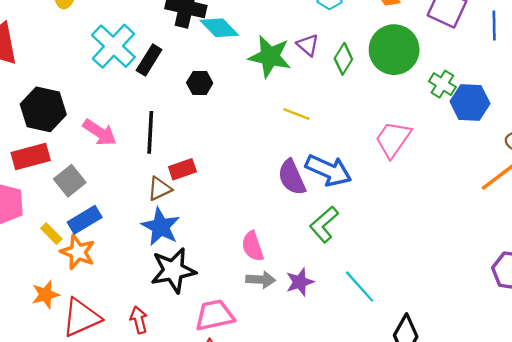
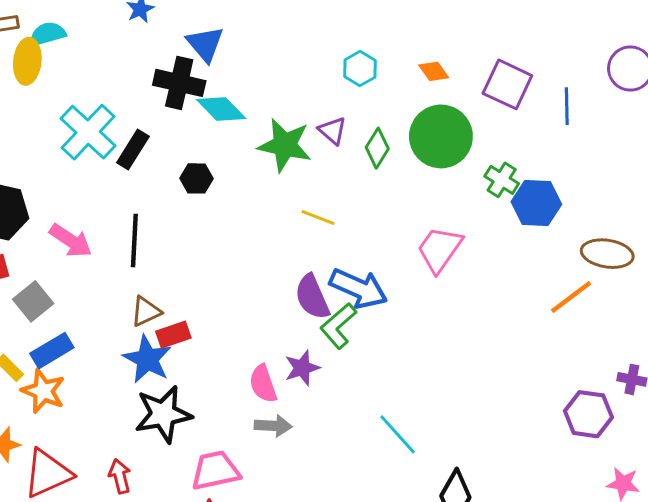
red rectangle: (182, 169) -> (173, 335), moved
green L-shape: (324, 224) -> (338, 326), moved
purple star: (300, 282) -> (302, 368), moved

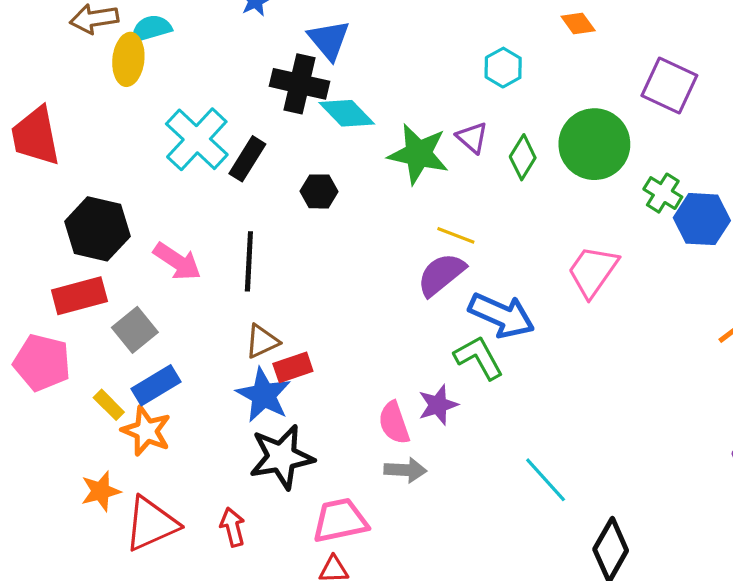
orange diamond: (434, 71) -> (578, 24), moved
purple semicircle: (312, 297) -> (441, 274), moved, turned 75
green L-shape: (338, 326) -> (479, 358), turned 102

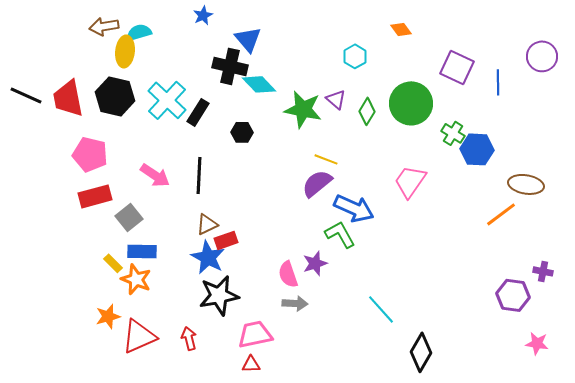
black hexagon: (97, 229) -> (115, 96), moved
pink pentagon: (42, 362) -> (90, 154), moved
blue rectangle: (156, 385) -> (142, 251), turned 32

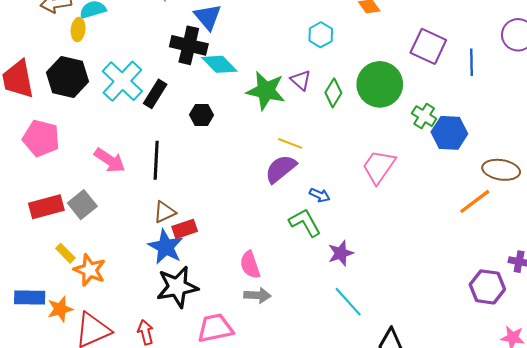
yellow ellipse: (125, 51) -> (78, 30), size x0.7
red rectangle: (95, 196) -> (46, 207), moved
blue arrow: (354, 208) -> (320, 195), size x0.5
blue rectangle: (142, 251) -> (30, 297), moved
purple star: (315, 263) -> (341, 253), moved

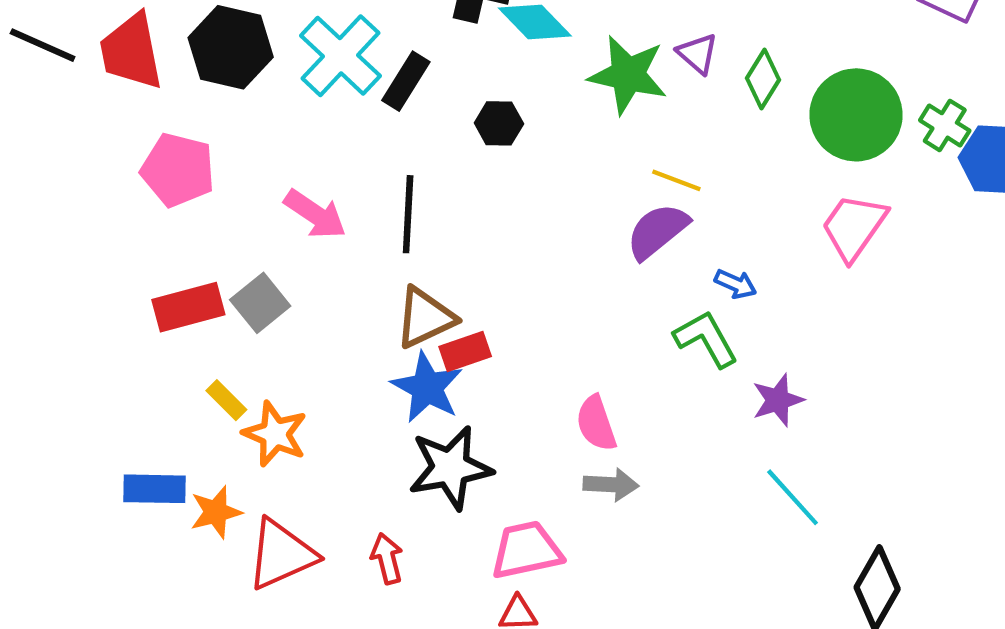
green circle: (380, 84) -> (856, 115), moved
brown triangle: (165, 212) -> (425, 318), size x1.4

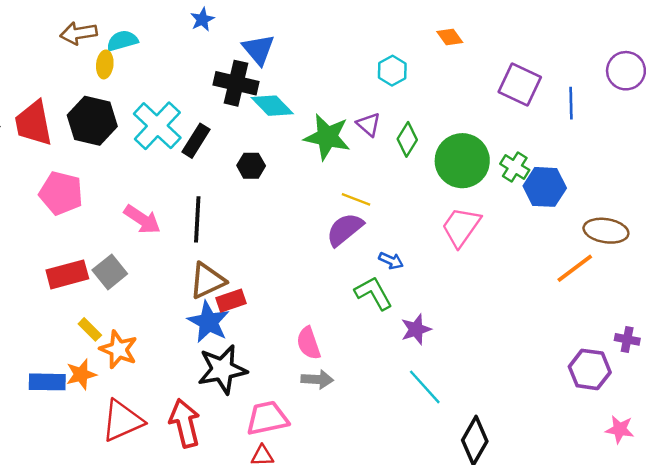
orange star: (216, 512) -> (81, 374), moved
red arrow: (387, 559) -> (185, 423), size x1.6

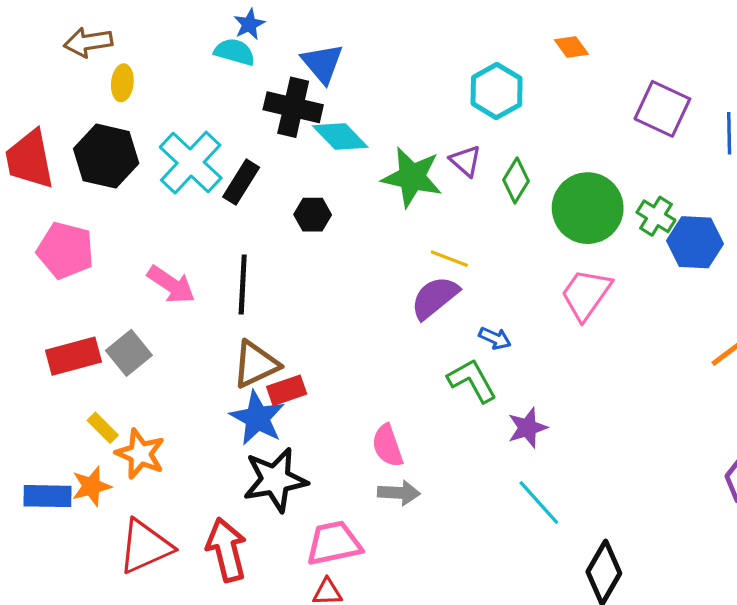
cyan semicircle: (122, 41) -> (235, 52), moved, turned 32
cyan hexagon: (392, 71) -> (497, 91), size x1.4

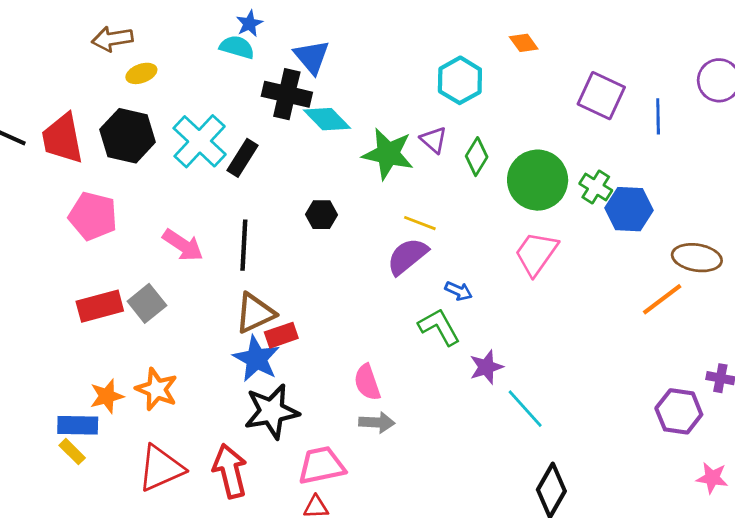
yellow ellipse: (122, 83) -> (141, 73), turned 64
black hexagon: (313, 215) -> (321, 215), moved
yellow rectangle: (103, 428) -> (72, 452), moved
orange star: (91, 486) -> (107, 396), moved
cyan line: (539, 503) -> (525, 409), moved

